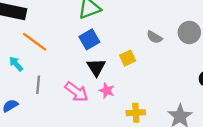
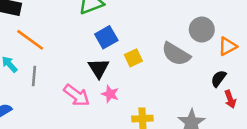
gray semicircle: (154, 37) -> (176, 54), moved, size x1.6
blue square: (89, 39) -> (106, 37), moved
gray line: (38, 85) -> (34, 76), moved

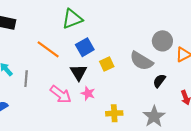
orange line: (30, 40) -> (48, 49), moved
black semicircle: (219, 79) -> (159, 81), moved

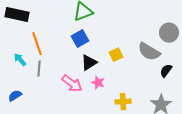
blue square: (85, 47) -> (80, 39), moved
orange line: (48, 49) -> (37, 44), moved, turned 35
black triangle: (79, 72) -> (89, 63), turned 30

